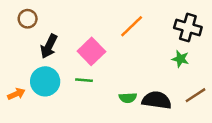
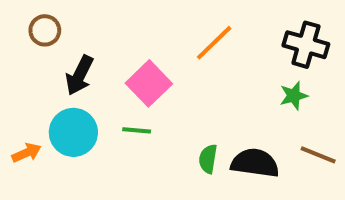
green star: (180, 59) -> (294, 96), turned -30
brown line: (195, 95) -> (318, 155), turned 55
green semicircle: (128, 98) -> (208, 159), turned 102

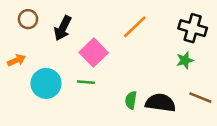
black arrow: (80, 75) -> (63, 28), moved
orange arrow: (26, 153) -> (16, 60), moved

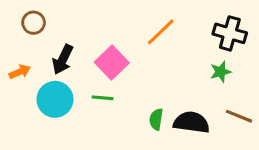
black arrow: (63, 28) -> (63, 59), moved

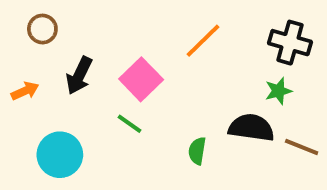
green line: (103, 98) -> (129, 124), turned 30
cyan circle: (55, 99) -> (60, 155), moved
black semicircle: (191, 122) -> (251, 128), moved

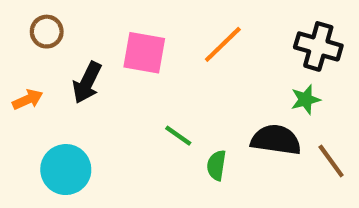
pink square: (141, 79) -> (144, 53), moved, turned -36
green line: (129, 124) -> (178, 136), moved
brown line: (302, 147) -> (331, 161), turned 32

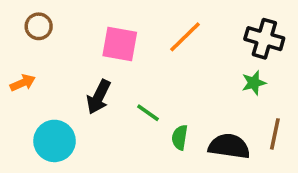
black arrow: (87, 83) -> (99, 97), moved
black semicircle: (276, 140) -> (229, 146), moved
brown line: (331, 161) -> (275, 134), turned 48

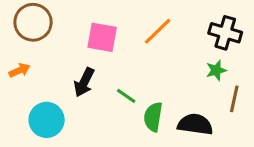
brown circle: (39, 26) -> (33, 22), size x1.6
brown line: (275, 134) -> (234, 99), moved
green semicircle: (180, 137) -> (153, 117), size x1.4

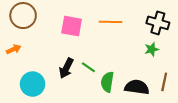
orange line: (158, 31) -> (111, 22), turned 45
black arrow: (84, 82) -> (66, 68), moved
brown line: (234, 99) -> (164, 82), moved

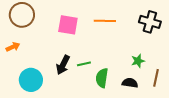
green star: (152, 49) -> (138, 61), moved
green line: (88, 67) -> (84, 64), turned -48
black semicircle: (137, 87) -> (130, 83), size x0.7

